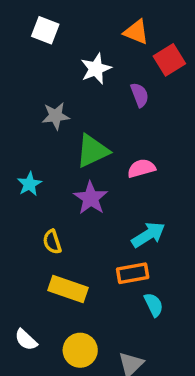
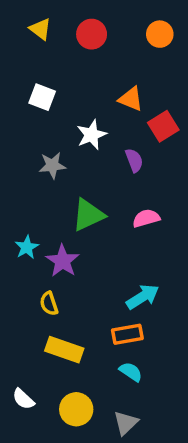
gray star: (56, 116) -> (52, 165), moved
pink semicircle: (141, 168) -> (146, 218), moved
purple star: (91, 198) -> (63, 261), moved
cyan semicircle: (154, 305) -> (131, 372), moved, turned -30

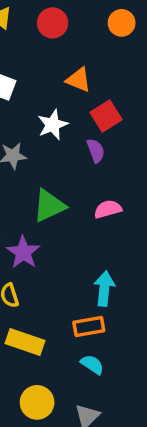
orange triangle: (131, 99) -> (78, 80), moved
red square: (163, 126) -> (106, 116), moved
cyan arrow: (143, 297) -> (104, 289), turned -52

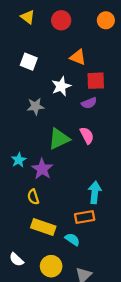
red square: (106, 116) -> (96, 81), turned 30
purple semicircle: (96, 151) -> (89, 103), turned 88
pink semicircle: (108, 209) -> (87, 135), moved, turned 78
cyan semicircle: (92, 364) -> (72, 239), moved

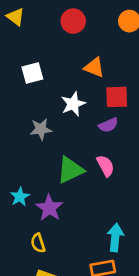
yellow triangle: (28, 17) -> (16, 17), moved
white square: (29, 62) -> (32, 73), turned -36

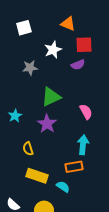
pink semicircle: (105, 166) -> (86, 112), moved
purple star: (49, 208) -> (47, 124), moved

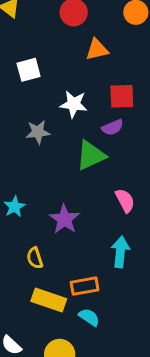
orange triangle: (68, 24) -> (97, 50), moved, turned -35
white star: (53, 50) -> (74, 104), turned 30
green triangle: (51, 97) -> (91, 155), moved
orange rectangle: (74, 167) -> (85, 286), moved

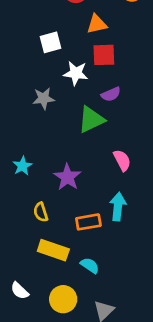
white square: (29, 70) -> (51, 42), moved
red square: (122, 96) -> (104, 55), moved
orange rectangle: (85, 286) -> (88, 222), moved

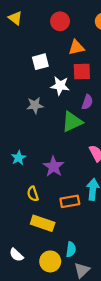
purple semicircle: (111, 94) -> (87, 102), turned -48
cyan semicircle: (90, 265) -> (71, 249), moved, turned 64

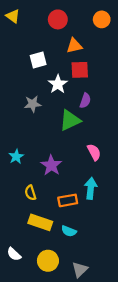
white star: (60, 86) -> (58, 84), turned 30
cyan semicircle: (71, 249) -> (69, 231), moved, turned 104

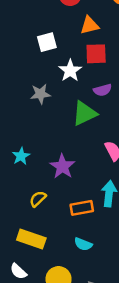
purple semicircle: (85, 101) -> (103, 90), turned 56
yellow semicircle: (30, 193) -> (38, 199), turned 64
yellow rectangle: (40, 222) -> (31, 239), moved

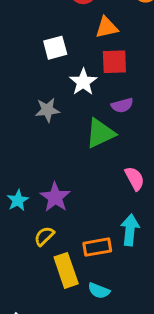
cyan star: (21, 156) -> (18, 200), moved
purple star: (62, 166) -> (55, 197), moved
yellow rectangle: (31, 239) -> (66, 270), moved, turned 52

